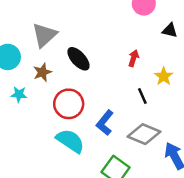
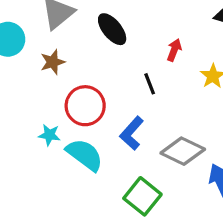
black ellipse: (78, 59) -> (112, 29), moved
cyan star: (19, 94) -> (49, 135), moved
black line: (142, 96) -> (150, 84), moved

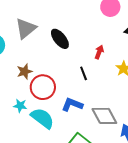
brown star: (53, 62) -> (25, 71), moved
blue L-shape: (132, 133) -> (72, 105), turned 70
gray diamond: (183, 151) -> (104, 116), turned 36

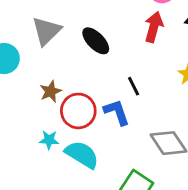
red arrow: (99, 52) -> (154, 27), moved, size x1.5
blue L-shape: (72, 105) -> (117, 112), moved, turned 55

